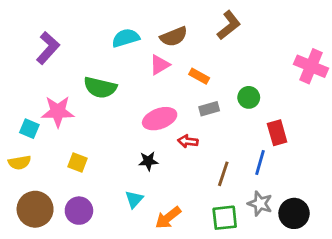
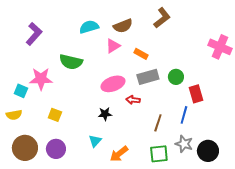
green circle: (249, 97) -> (176, 77), moved
gray rectangle: (209, 109) -> (148, 77), size x1.5

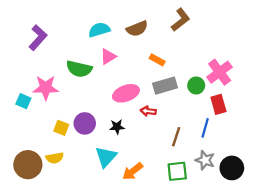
pink triangle: (113, 46) -> (108, 57), moved
pink cross: (220, 47) -> (220, 72), moved, turned 30
yellow semicircle: (14, 115) -> (55, 158), moved
cyan triangle: (95, 141) -> (106, 157), size x1.5
purple circle: (56, 149) -> (85, 123), moved

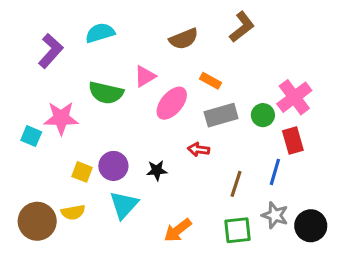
cyan semicircle: (99, 30) -> (100, 33), moved
pink ellipse: (126, 93) -> (172, 103), moved, turned -30
cyan triangle: (106, 157) -> (124, 205), moved

